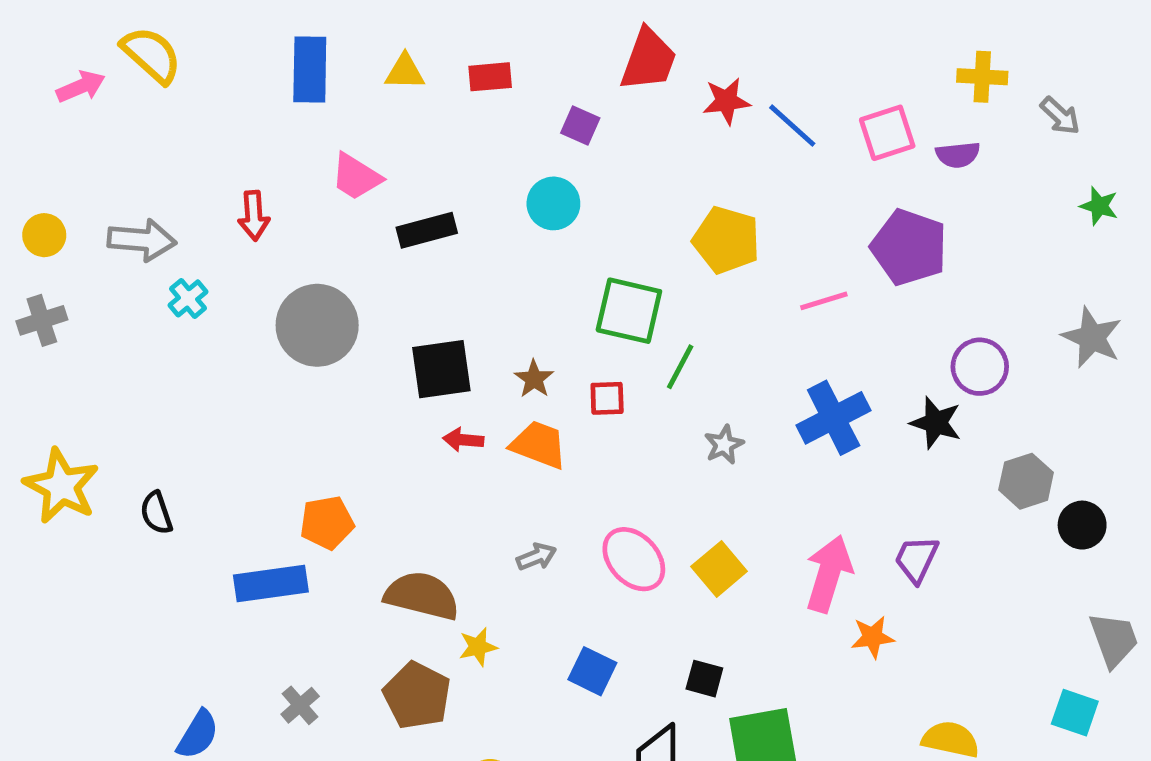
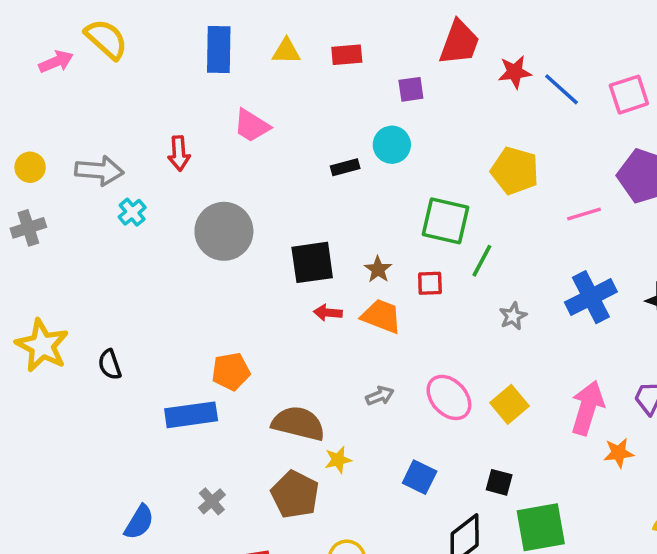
purple square: (580, 126) -> (411, 89), turned -32
black rectangle: (427, 230) -> (345, 167), moved, size x0.7

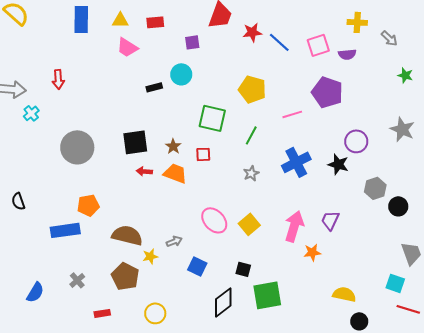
pink trapezoid: (252, 126) -> (127, 47), moved
gray circle: (224, 231) -> (77, 147), moved
green line: (482, 261) -> (251, 135), moved
gray arrow: (380, 396) -> (174, 241), moved

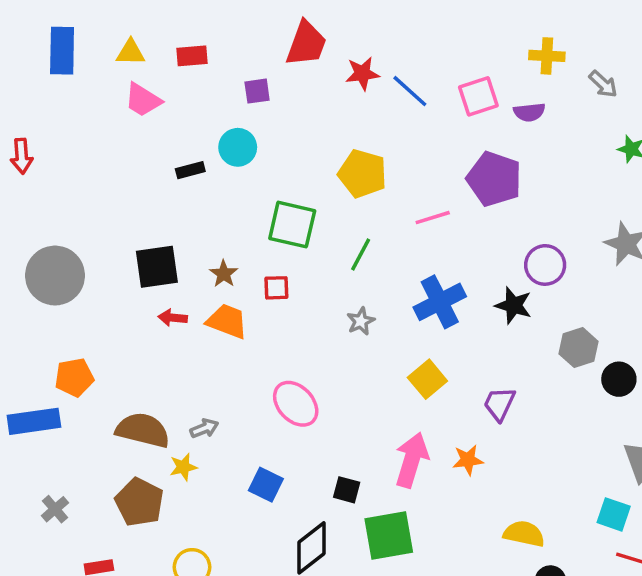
yellow square: (249, 224) -> (427, 379), moved
pink arrow: (294, 226) -> (412, 460), moved
gray arrow: (174, 241) -> (204, 428), moved

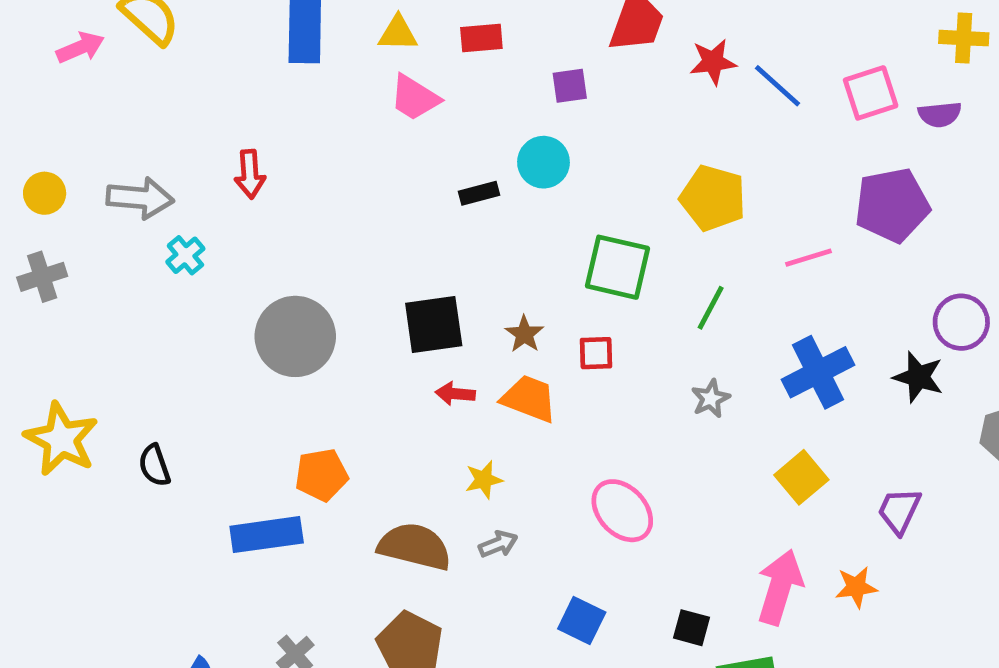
purple pentagon: (494, 179) -> (892, 205), turned -30
yellow star: (183, 467) -> (484, 480), moved

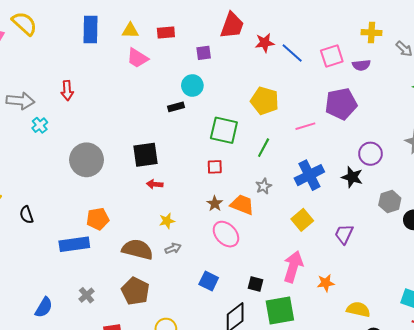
black rectangle: (479, 193) -> (176, 107), moved
brown star: (524, 334) -> (215, 204), moved
orange trapezoid: (529, 399) -> (242, 205), moved
orange star: (856, 587) -> (326, 283), moved

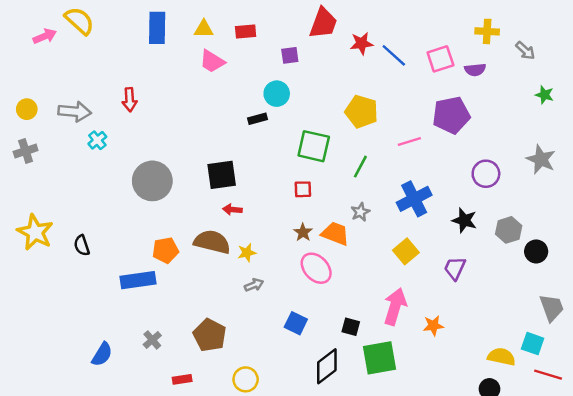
black star: (352, 177) -> (464, 220), moved
brown semicircle: (137, 249) -> (212, 242), moved
yellow semicircle: (358, 309) -> (501, 357), moved

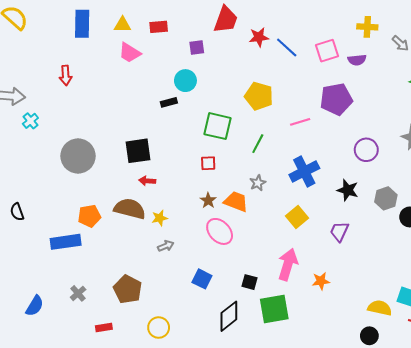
red arrow: (130, 100) -> (66, 75), moved

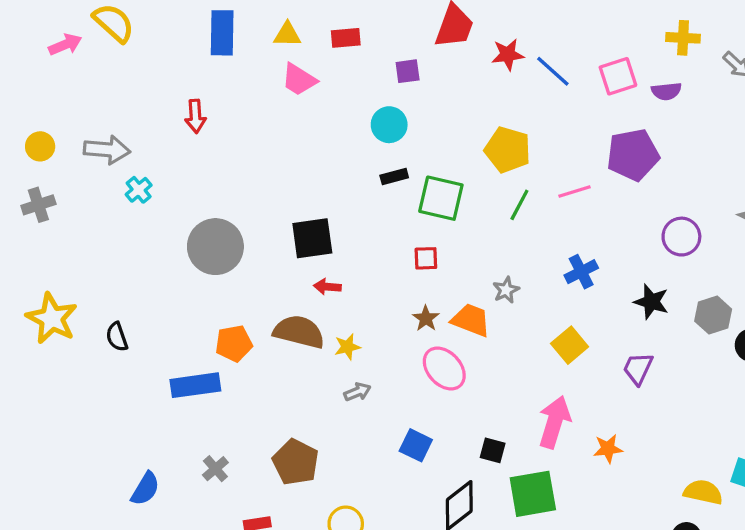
black rectangle: (169, 102) -> (394, 176), moved
green line: (258, 144) -> (519, 205), moved
blue cross: (304, 172) -> (581, 272), size x0.7

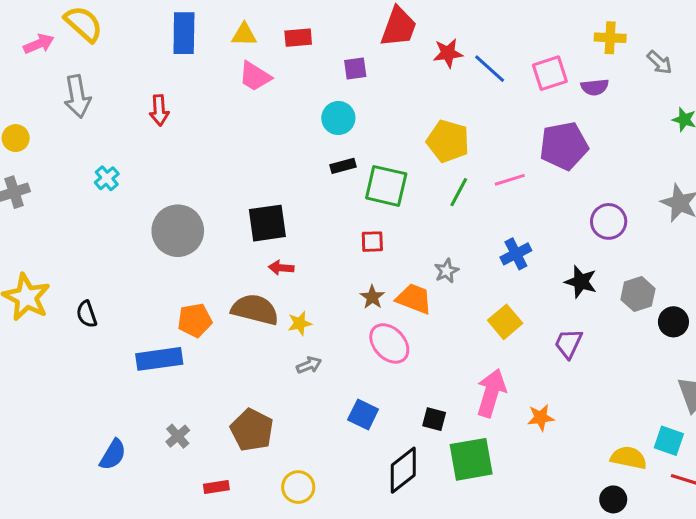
gray arrow: (107, 150) -> (77, 96), moved, turned 75

